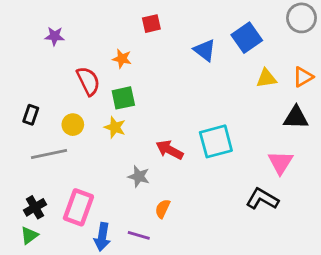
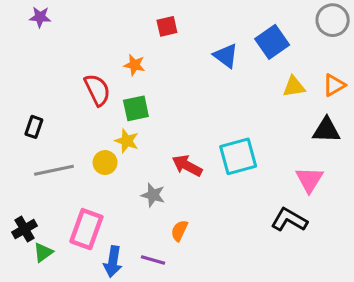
purple star: (55, 36) -> (40, 17), moved
yellow circle: (73, 125) -> (105, 163), moved
black cross: (35, 207) -> (25, 229), moved
green triangle: (29, 235) -> (43, 252), moved

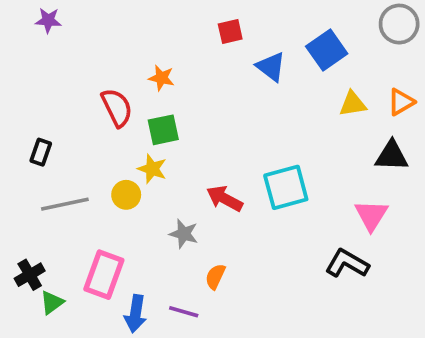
red square: (167, 26) -> (230, 31), moved

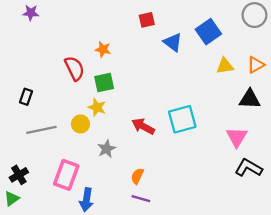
gray star: (184, 234) -> (106, 149), moved, turned 30
black L-shape: (347, 264) -> (249, 168), moved
green triangle: (52, 303) -> (12, 199), moved
purple line: (184, 312) -> (141, 199), moved

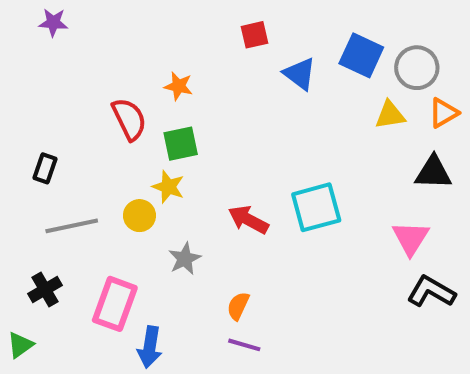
gray circle: (254, 15) -> (417, 68), moved
blue square: (208, 32) -> (361, 55), turned -30
black cross: (19, 175) -> (45, 290), moved

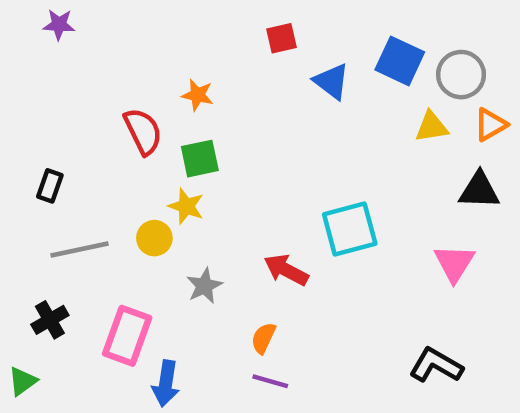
red arrow: (248, 220) -> (286, 270), moved
black L-shape: (431, 292) -> (436, 365), moved

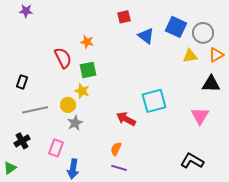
gray star: (204, 286) -> (75, 123), moved
pink rectangle: (127, 336) -> (56, 148), size x0.7

